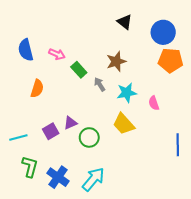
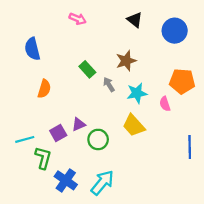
pink arrow: (57, 54) -> (78, 19), moved
orange pentagon: (170, 60) -> (182, 81), moved
green L-shape: (30, 167) -> (43, 158), moved

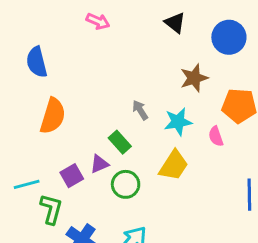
brown star: (126, 61) -> (194, 78), moved
green rectangle: (87, 69) -> (120, 142), moved
orange semicircle: (44, 89) -> (53, 116), size x1.4
yellow trapezoid: (134, 125) -> (174, 165), turned -105

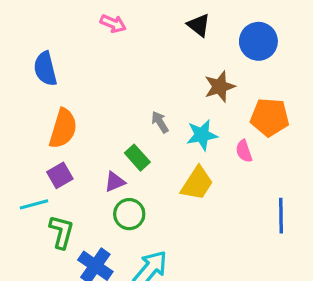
purple square: (72, 176) -> (60, 175), moved
green circle: (126, 184) -> (129, 214), moved

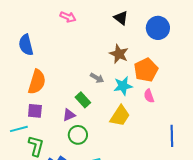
brown star: (220, 87) -> (119, 54), moved, turned -30
orange pentagon: (270, 117) -> (146, 70), moved, turned -30
gray arrow: (160, 122) -> (97, 78), turned 152
purple square: (60, 175) -> (35, 111), turned 35

